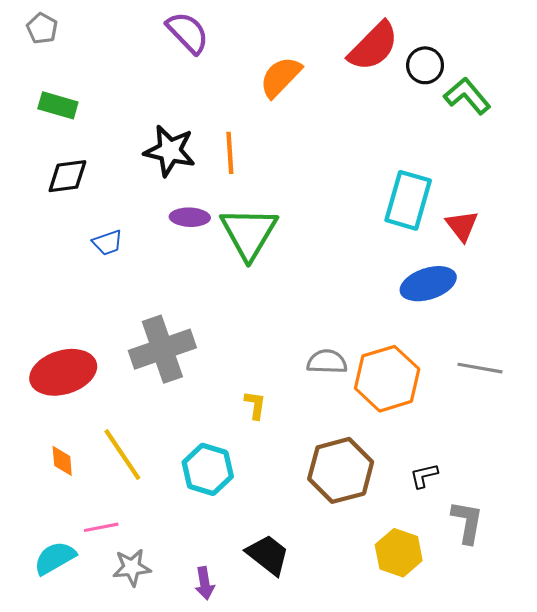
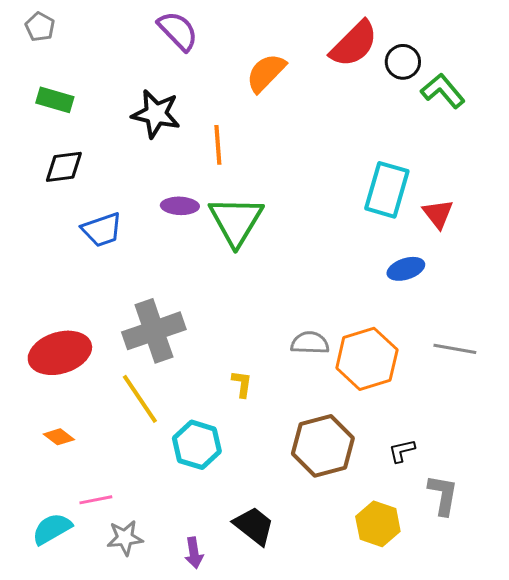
black star: (170, 151) -> (156, 114), moved
blue trapezoid: (108, 243) -> (102, 230), size x1.4
blue ellipse: (428, 284) -> (406, 269), size x0.7
yellow line: (122, 455) -> (140, 399), moved
orange diamond: (62, 461) -> (59, 437), turned -48

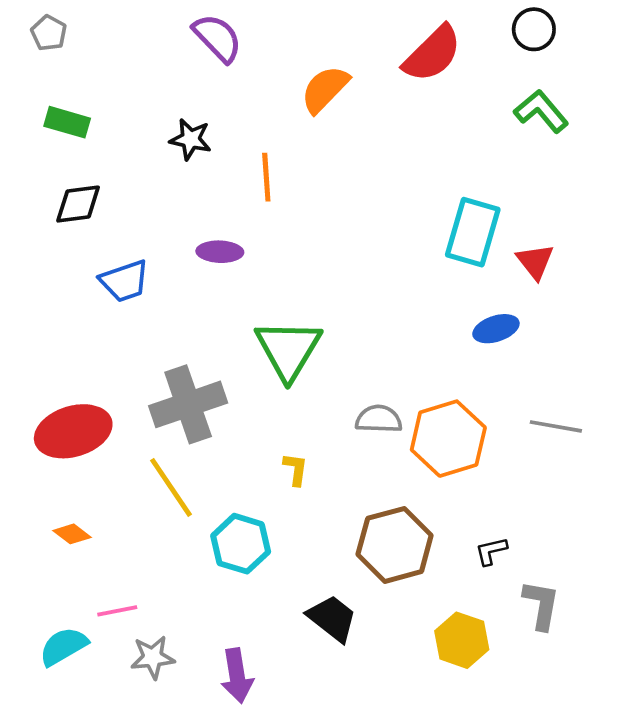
black circle: (403, 62) -> (534, 29), moved
black star: (156, 114) -> (191, 139), size x0.7
green triangle: (236, 221) -> (288, 349), moved
black trapezoid: (254, 526) -> (332, 618), moved
purple arrow: (194, 553) -> (237, 676), size x1.4

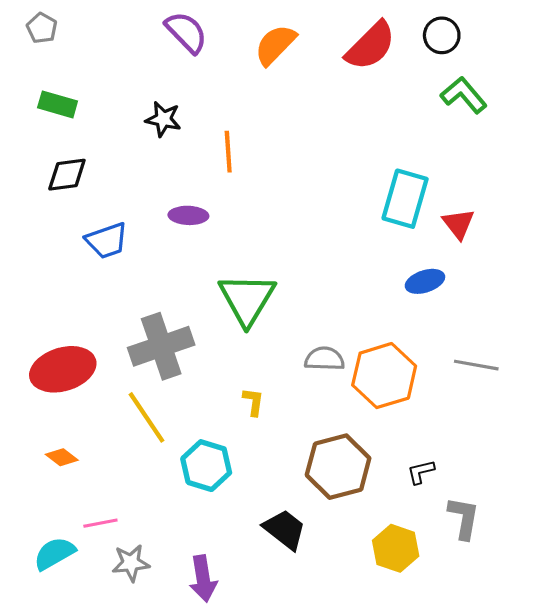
black circle: (534, 29) -> (442, 35), moved
orange semicircle: (325, 89) -> (275, 45), moved

